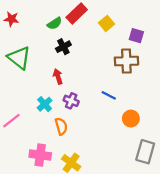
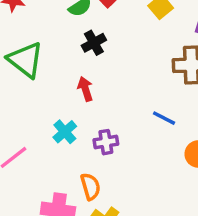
purple cross: (71, 101) -> (106, 142), moved, turned -32
orange semicircle: (61, 126) -> (90, 187), moved

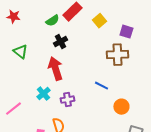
green triangle: (25, 60) -> (20, 52), size x0.7
red arrow: (85, 89) -> (55, 69), size x1.6

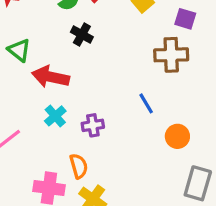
black cross: (60, 42) -> (82, 35), turned -32
red arrow: (55, 69) -> (51, 77), moved, turned -60
blue line: (101, 86) -> (146, 103), turned 32

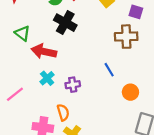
black cross: (82, 35) -> (65, 23), size x1.5

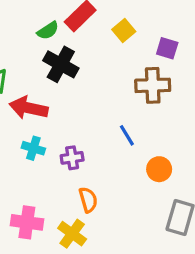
cyan cross: (47, 78) -> (33, 148), turned -32
orange semicircle: (63, 112) -> (88, 200), moved

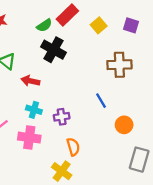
purple square: (167, 48) -> (131, 25), moved
red arrow: (29, 108) -> (30, 81), size x0.7
pink cross: (27, 222) -> (29, 138), moved

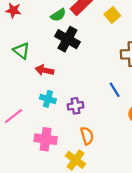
pink cross: (29, 138) -> (46, 139), moved

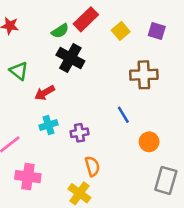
red arrow: (44, 70) -> (45, 93), turned -42
cyan cross: (48, 99) -> (49, 125), turned -35
pink cross: (46, 139) -> (28, 177), moved

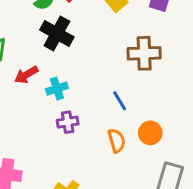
cyan cross: (49, 125) -> (57, 89), moved
orange semicircle: (92, 166) -> (117, 141), moved

